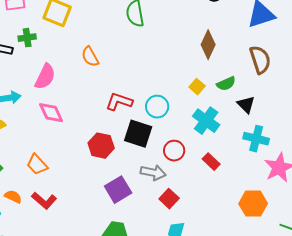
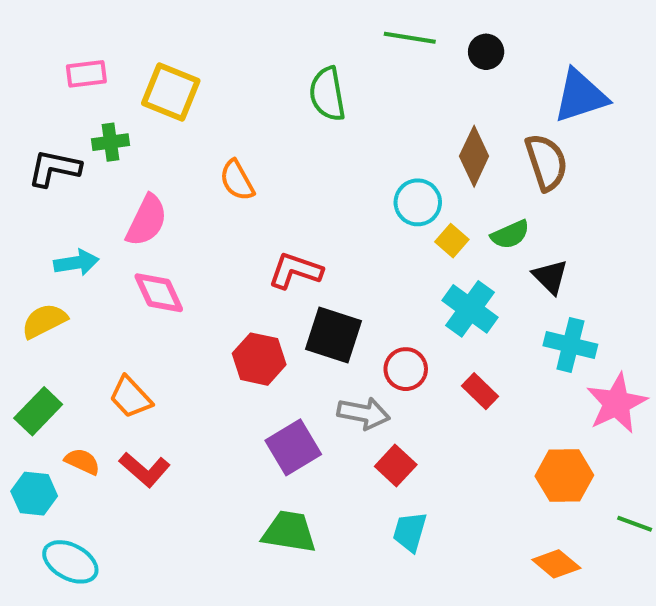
brown semicircle: (260, 60) -> (546, 162), moved
cyan circle: (157, 107) -> (418, 202), moved

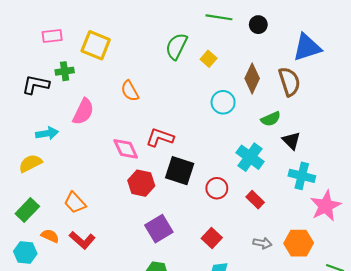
green semicircle: (327, 94) -> (176, 46), turned 36
yellow square: (452, 241) -> (209, 59), moved
pink diamond: (159, 293) -> (126, 149), moved
gray arrow: (364, 413) -> (262, 243), moved, size x0.7

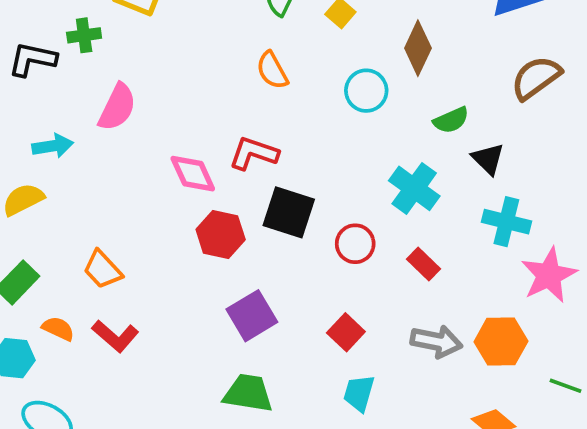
brown semicircle: (289, 82) -> (536, 78), moved, turned -108
orange semicircle: (130, 91) -> (272, 70), moved
gray arrow: (262, 243) -> (436, 341), size x1.5

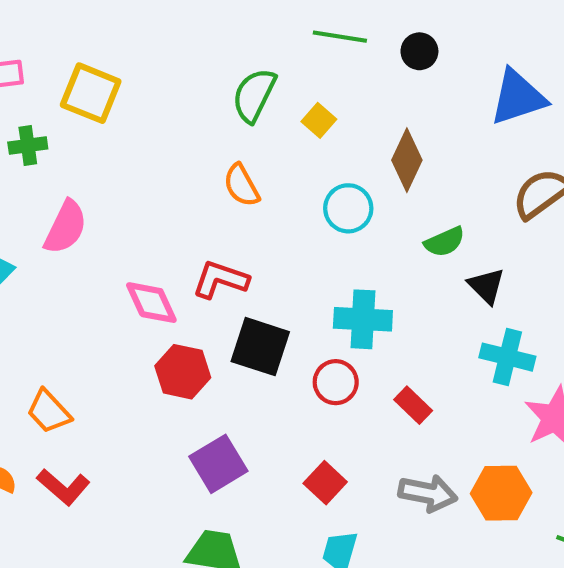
cyan cross: (414, 188) -> (363, 319), moved, turned -33

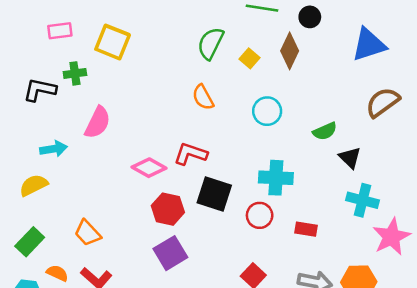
brown diamond: (407, 160) -> (290, 51), moved
pink diamond: (151, 303) -> (149, 168), turned -36
red rectangle: (413, 405) -> (306, 229), turned -35
purple square: (218, 464) -> (170, 253), moved

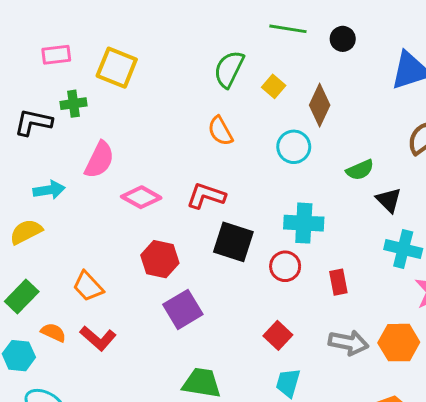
brown diamond: (290, 51) -> (320, 105), moved
pink diamond: (149, 168) -> (141, 197), moved
red hexagon: (168, 209) -> (160, 259), moved
red rectangle: (306, 229) -> (338, 282), turned 70

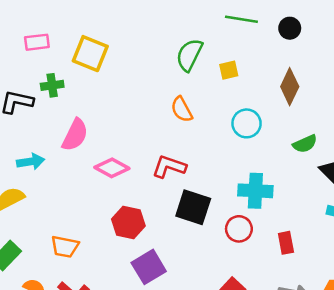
yellow square: (274, 86) -> (229, 70), turned 36
brown diamond: (320, 105) -> (290, 87), moved
orange trapezoid: (88, 286) -> (65, 247), turned -36

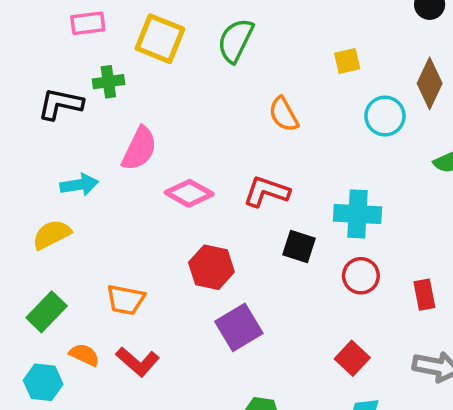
green semicircle: (189, 55) -> (236, 40), moved
cyan circle: (247, 123) -> (385, 116), moved
cyan cross: (255, 191) -> (357, 214), moved
black square: (193, 207) -> (299, 247), size x0.7

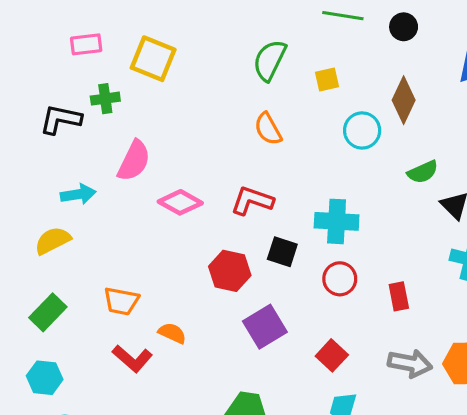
green semicircle: (236, 40) -> (270, 60), moved
red hexagon: (211, 267) -> (230, 271), moved
purple square: (239, 327) -> (265, 327), moved
orange semicircle: (84, 355) -> (172, 333), moved

